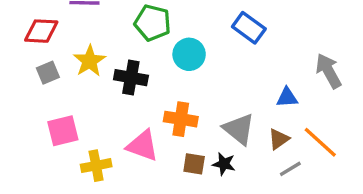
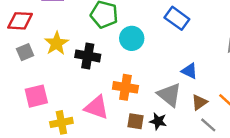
blue triangle: (287, 97) -> (189, 71), moved, turned 30
gray line: (290, 169) -> (208, 125), turned 72

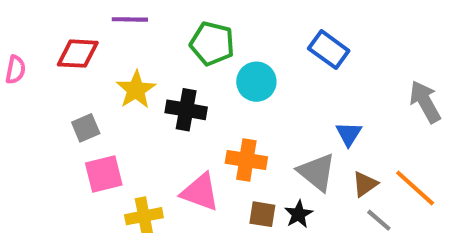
gray square: (25, 52) -> (86, 128), moved
blue triangle: (189, 71) -> (349, 134), turned 36
black star: (158, 121) -> (299, 214), turned 30

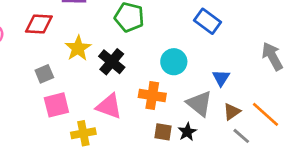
cyan circle: (256, 82) -> (174, 62), moved
black cross: (186, 110) -> (112, 62), turned 30
pink triangle: (200, 192) -> (109, 106), moved

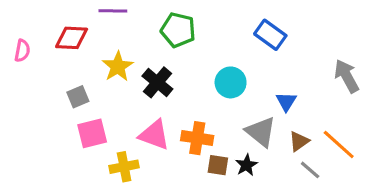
orange cross: (152, 95) -> (197, 138), moved

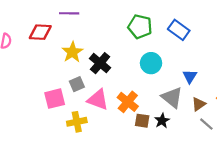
green pentagon: (178, 30) -> (140, 27), moved
gray square: (78, 97) -> (77, 84), moved
orange cross: (197, 138) -> (128, 102), turned 30

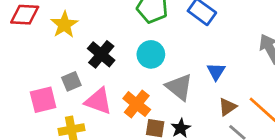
yellow star: (72, 52) -> (64, 25), moved
cyan circle: (151, 63) -> (151, 54), moved
gray triangle: (172, 97) -> (179, 87), moved

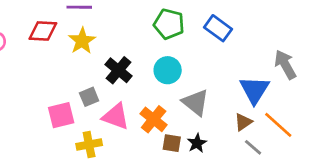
blue triangle: (216, 71) -> (254, 90), moved, size x1.6

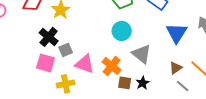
black cross: (119, 70) -> (49, 37), moved
blue triangle: (254, 90) -> (177, 33), moved
pink square: (61, 115) -> (46, 63), turned 30

